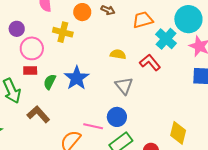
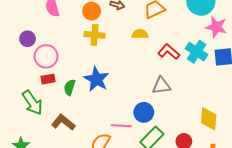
yellow cross: (63, 32) -> (95, 35), moved
cyan cross: (166, 39) -> (197, 52), moved
yellow semicircle: (118, 54) -> (140, 34), moved
gray triangle: (124, 86) -> (161, 86), moved, turned -48

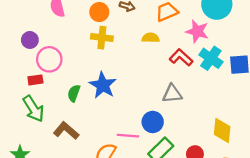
pink star: (216, 27) -> (197, 31), moved
red rectangle: (48, 79) -> (35, 80), moved

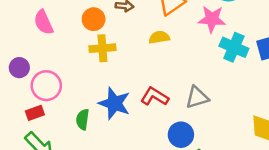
red L-shape: (181, 57) -> (155, 97), moved

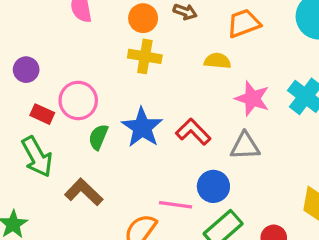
pink star: (212, 19) -> (252, 99), moved
purple circle: (19, 68) -> (26, 70), moved
pink circle: (46, 86) -> (78, 100), moved
red rectangle: (35, 113) -> (42, 114), turned 30

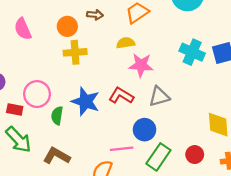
pink star: (252, 99) -> (141, 65), moved

